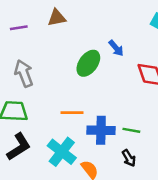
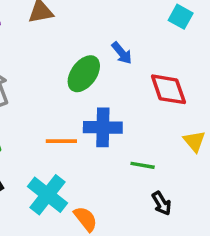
blue cross: (101, 130) -> (103, 127), moved
black arrow: (129, 158) -> (162, 203), moved

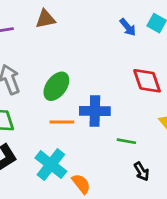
blue arrow: (122, 53) -> (128, 27), moved
green ellipse: (84, 74) -> (56, 86), moved

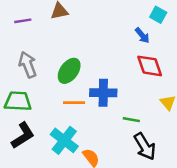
blue arrow: (128, 27) -> (142, 35), moved
black arrow: (142, 171) -> (145, 146), size x1.6

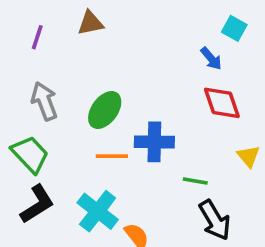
purple line: (23, 21) -> (37, 37), turned -63
green trapezoid: (18, 101) -> (30, 154), turned 44

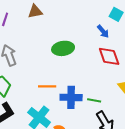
green ellipse: (105, 110) -> (63, 48), moved, turned 45
blue cross: (154, 142) -> (71, 97), moved

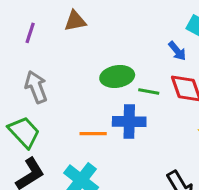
blue cross: (71, 97) -> (129, 122), moved
green line: (94, 100) -> (149, 92), moved

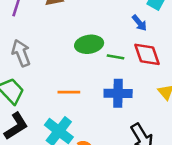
blue cross: (129, 122) -> (118, 93), moved

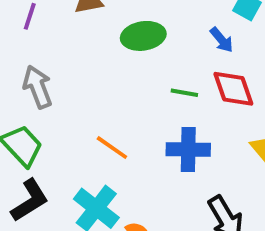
green ellipse: (89, 44) -> (143, 36), moved
orange line: (69, 92) -> (112, 148), turned 35

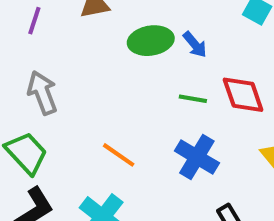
blue arrow: (222, 40) -> (195, 45), moved
blue cross: (188, 149) -> (197, 157), turned 30

